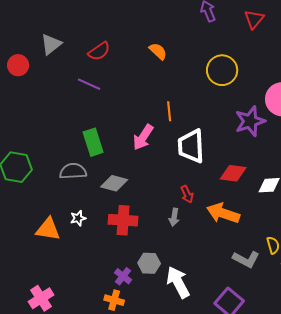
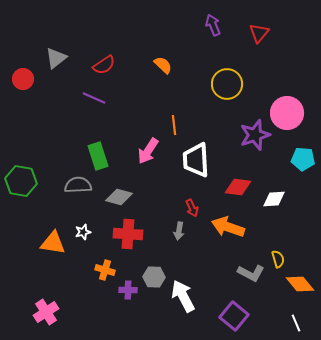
purple cross: (123, 276) -> (128, 290), turned -36
orange cross: (114, 300) -> (105, 270), moved

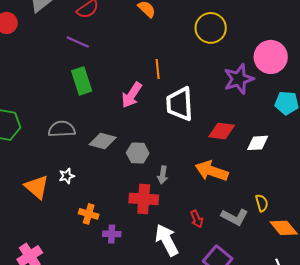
green rectangle: (98, 156) -> (82, 81), moved
red arrow: (192, 208) -> (197, 219), moved
red cross: (128, 234) -> (144, 199), moved
orange triangle: (53, 243) -> (37, 187), turned 32
gray hexagon: (154, 277) -> (138, 153), moved

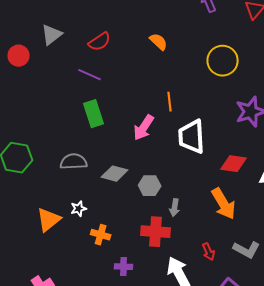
orange arrow: (212, 171) -> (224, 204), turned -140
orange triangle: (37, 187) -> (49, 220), turned 40
orange cross: (89, 214) -> (101, 235), moved

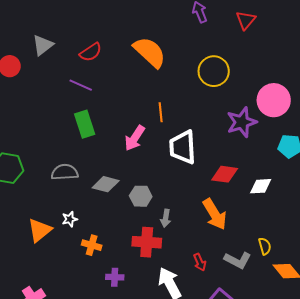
orange semicircle: (159, 42) -> (150, 52), size x1.8

